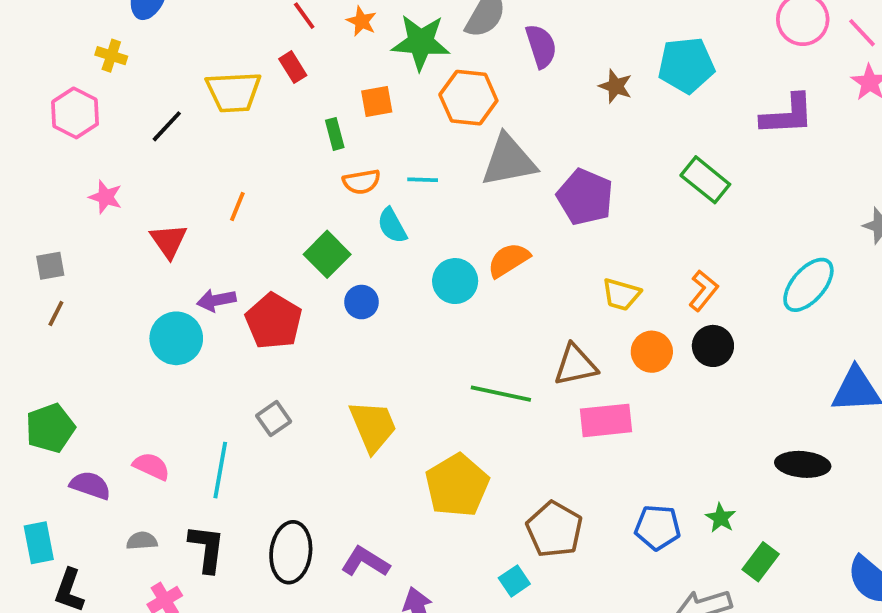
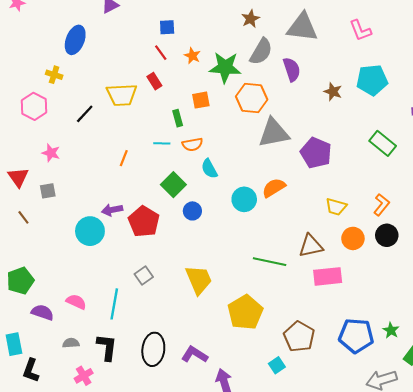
cyan line: (423, 180) -> (162, 143), moved
red triangle: (169, 241) -> (18, 177), moved
gray square: (50, 266) -> (48, 191), moved
brown line: (56, 313) -> (23, 217), turned -64
blue pentagon: (658, 527) -> (356, 336), size x1.4

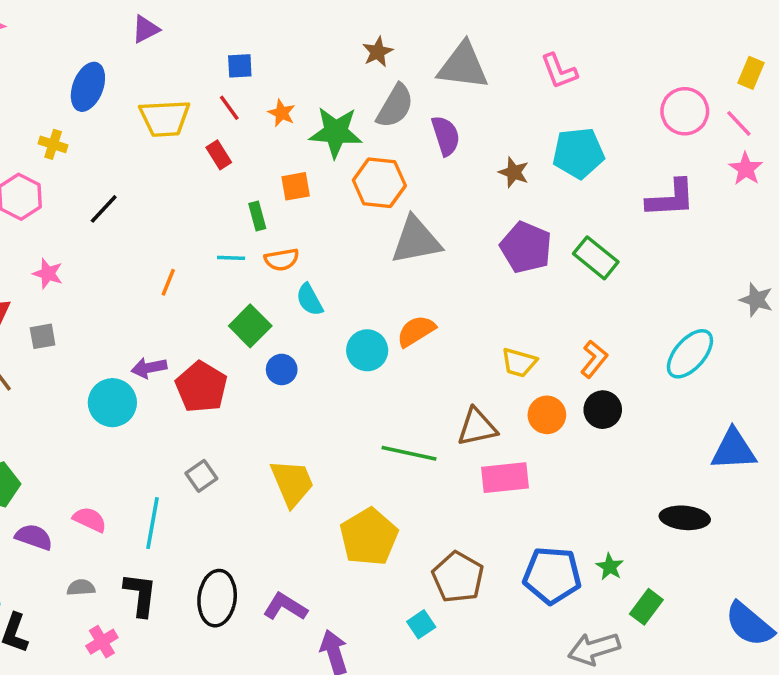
yellow trapezoid: (122, 95) -> (165, 118), moved
purple pentagon: (316, 153) -> (526, 247), moved

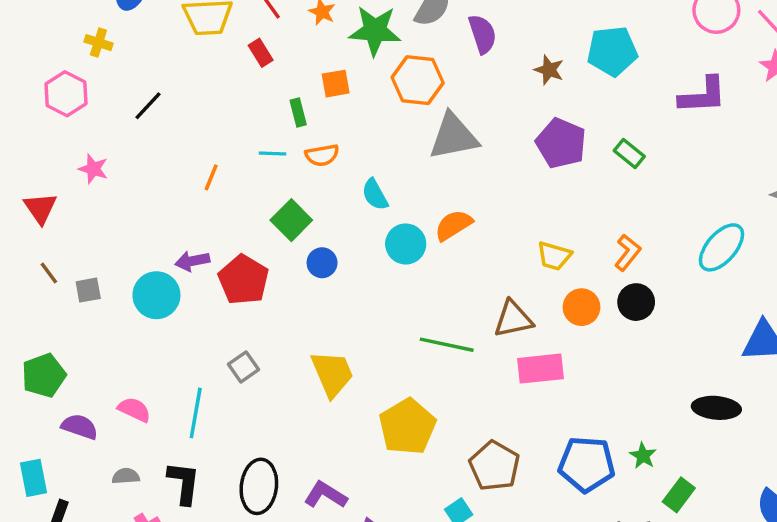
green rectangle: (596, 258) -> (629, 154), size x0.7
cyan semicircle: (310, 300) -> (375, 194), moved
gray square: (43, 336) -> (88, 290), moved

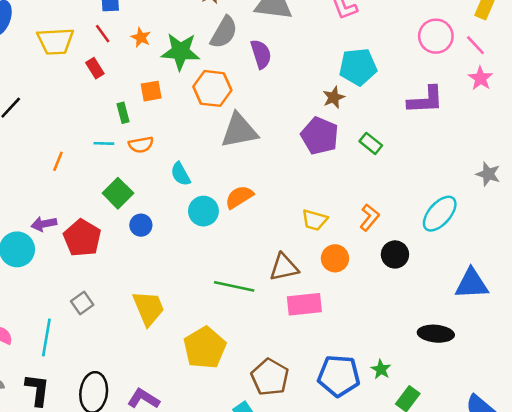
brown star: (549, 70) -> (334, 97), moved, turned 30
black circle: (636, 302) -> (395, 254), moved

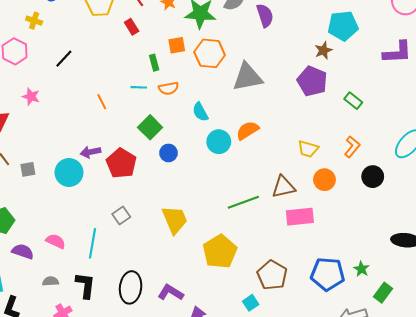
orange hexagon: (212, 88) -> (210, 53), moved
green rectangle: (371, 143) -> (353, 101), moved
orange line: (58, 161) -> (102, 102), turned -49
green line: (234, 286) -> (243, 202), turned -32

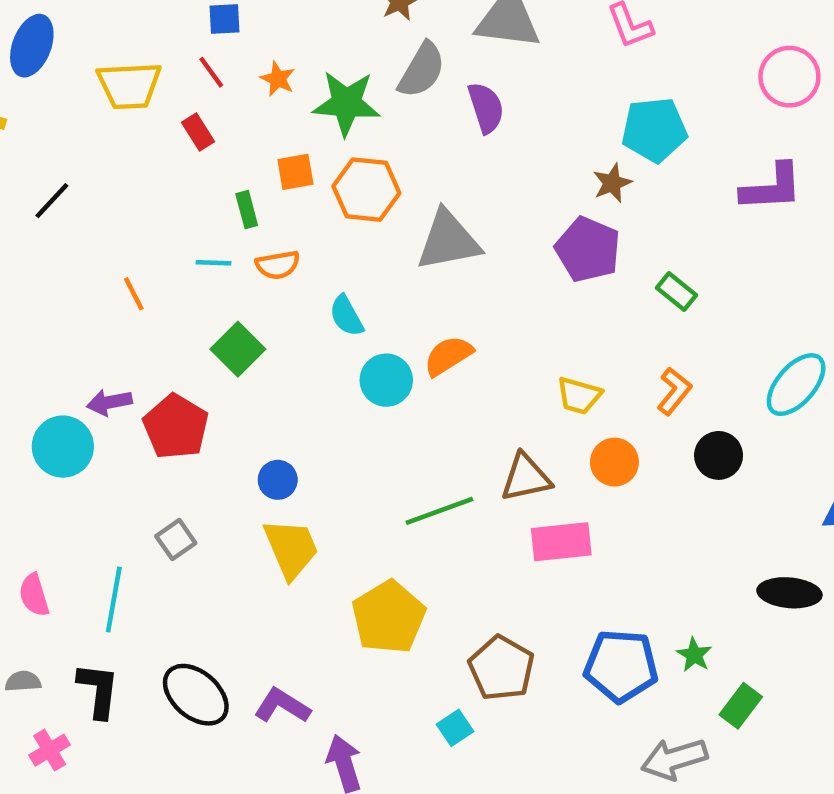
blue circle: (169, 153) -> (278, 480), moved
pink semicircle: (56, 241) -> (34, 595), turned -132
black ellipse: (131, 287) -> (196, 695), turned -56

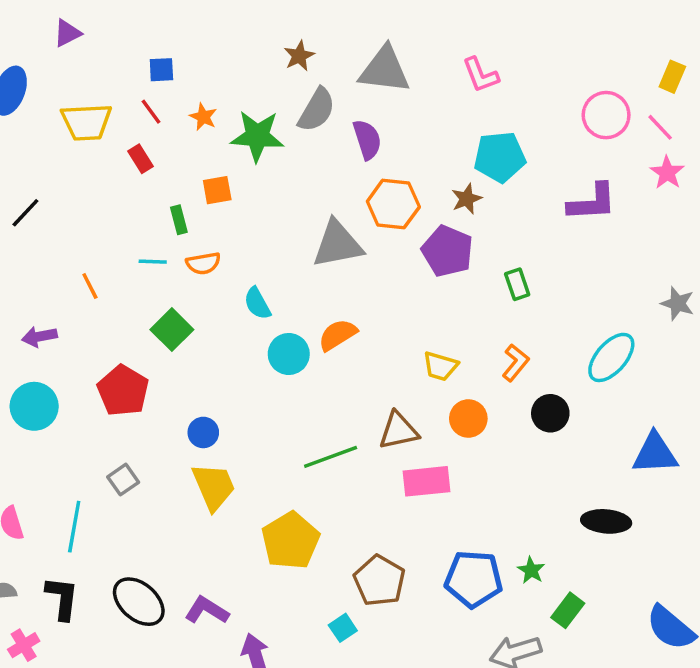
orange hexagon: (366, 190) -> (393, 204), moved
green rectangle: (676, 292) -> (517, 284), turned 32
purple arrow: (109, 402) -> (39, 337), moved

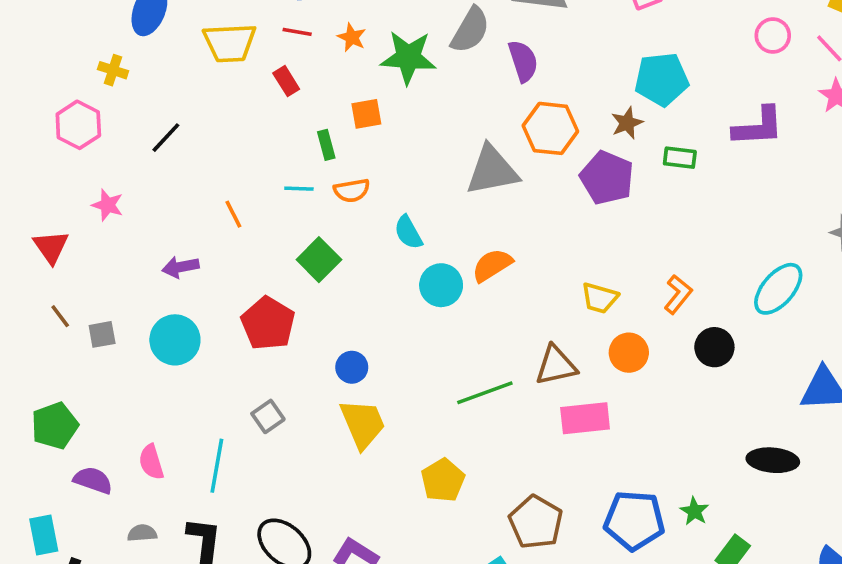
red line: (151, 112) -> (297, 32), turned -44
pink circle: (606, 115) -> (773, 36), size x0.7
green rectangle: (517, 284) -> (680, 158), moved, turned -64
yellow pentagon: (290, 541) -> (443, 480), size x0.7

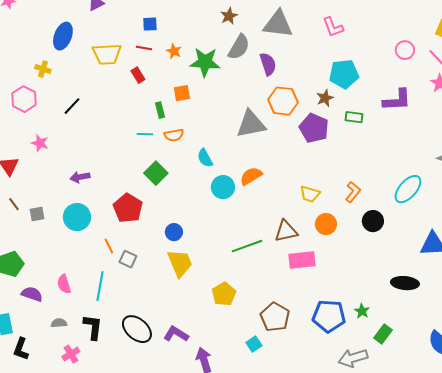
orange line: (233, 214) -> (109, 246), moved
gray square: (268, 416) -> (128, 259), turned -30

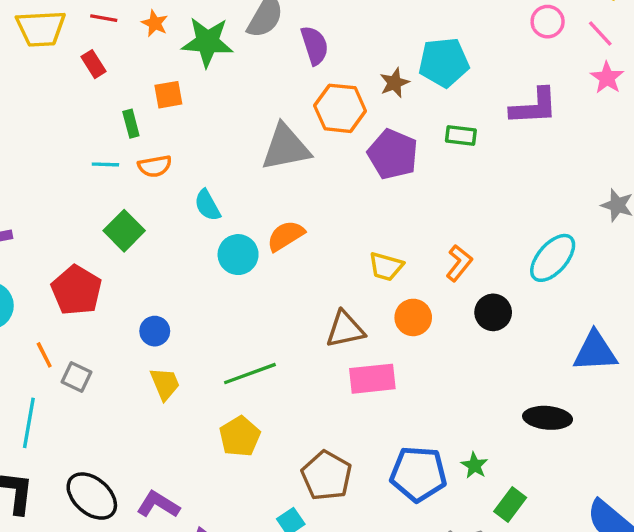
brown star: (325, 98) -> (394, 83), moved
green line: (247, 246) -> (250, 374), moved
yellow trapezoid: (180, 263) -> (165, 384), size x0.7

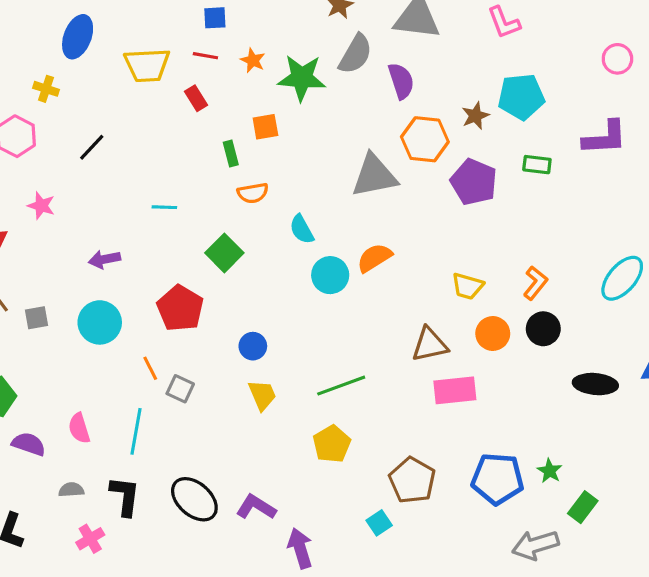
cyan line: (105, 164) -> (164, 207), moved
black circle: (493, 312) -> (543, 329), moved
black ellipse: (548, 418) -> (595, 384), moved

